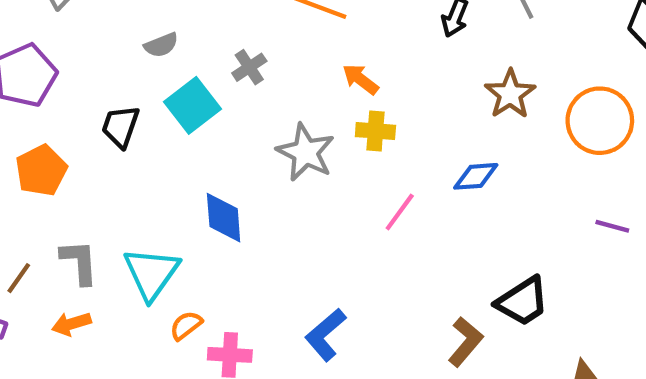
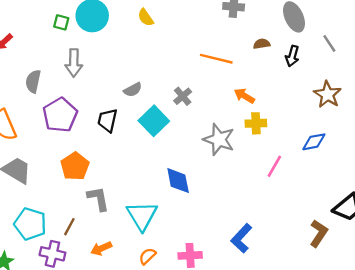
black trapezoid: (120, 126) -> (108, 120), moved
gray L-shape: (79, 262) -> (98, 199), moved
orange semicircle: (186, 325) -> (147, 256), moved

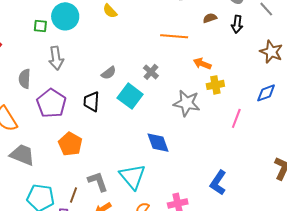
gray L-shape: (98, 199) -> (98, 181), moved

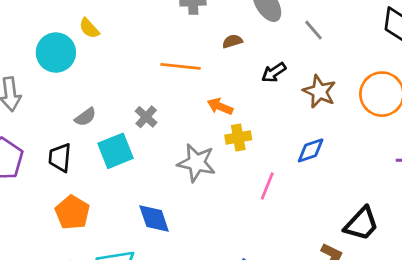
cyan circle: (65, 16) -> (56, 53), moved
black arrow: (237, 24) -> (274, 72), moved, turned 48
cyan square: (130, 96) -> (116, 151), turned 30
orange pentagon: (70, 144) -> (72, 212), moved

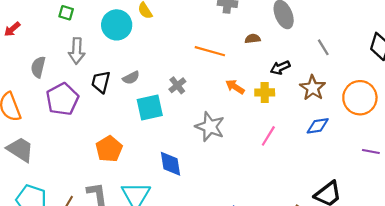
gray line: (313, 30) -> (323, 47), moved
yellow cross: (238, 137) -> (265, 92), moved
blue diamond: (311, 150) -> (318, 126), moved
black trapezoid: (60, 158) -> (101, 82), moved
pink line: (267, 186) -> (268, 136), moved

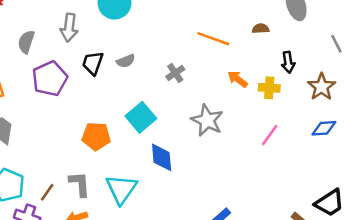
black arrow: (280, 68) -> (288, 62), turned -78
cyan square: (150, 107) -> (141, 117), moved, turned -32
orange pentagon: (109, 149) -> (96, 136), turned 30

